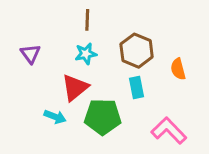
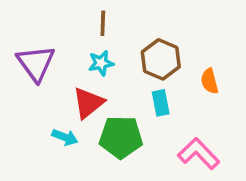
purple triangle: (30, 54) -> (36, 63), size x1.6

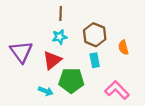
purple triangle: (36, 63) -> (21, 52), moved
cyan arrow: (65, 137) -> (46, 91), moved

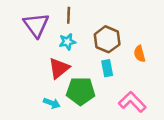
purple triangle: (21, 52) -> (36, 25), moved

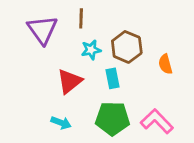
cyan star: (67, 42) -> (91, 50), moved
cyan rectangle: (107, 68) -> (112, 78), moved
green pentagon: (81, 91) -> (112, 118), moved

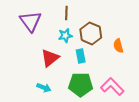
brown line: (81, 18) -> (66, 13), moved

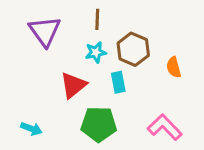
green pentagon: (81, 85) -> (99, 124), moved
cyan arrow: (44, 88) -> (31, 129), moved

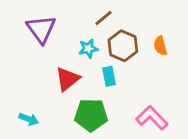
brown line: (97, 19) -> (103, 18), moved, turned 48
orange semicircle: (174, 67) -> (160, 46), moved

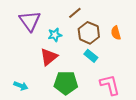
cyan star: (88, 48) -> (55, 35), moved
cyan rectangle: (109, 76) -> (91, 56), moved, turned -40
pink L-shape: (152, 118) -> (110, 85), turned 30

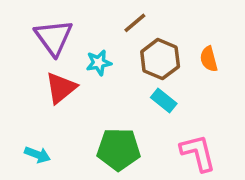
red triangle: (49, 57) -> (61, 88), moved

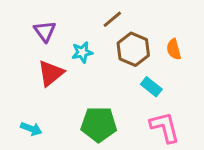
purple triangle: (54, 37) -> (45, 31), size x0.7
cyan rectangle: (164, 101) -> (151, 87), moved

